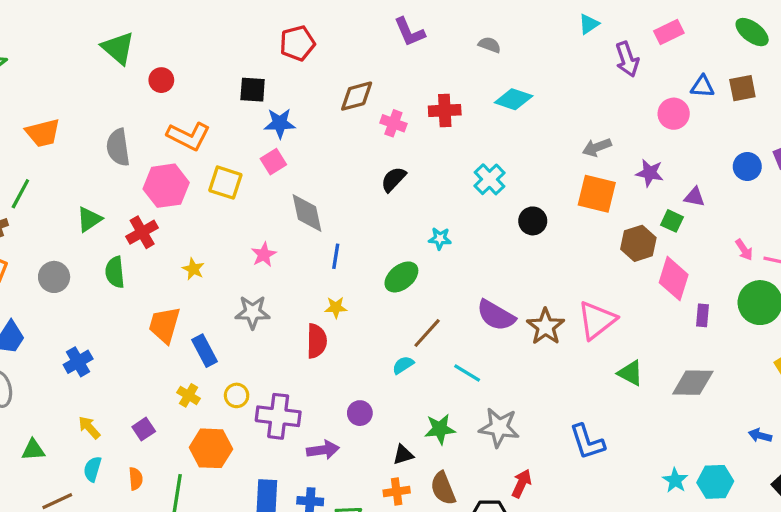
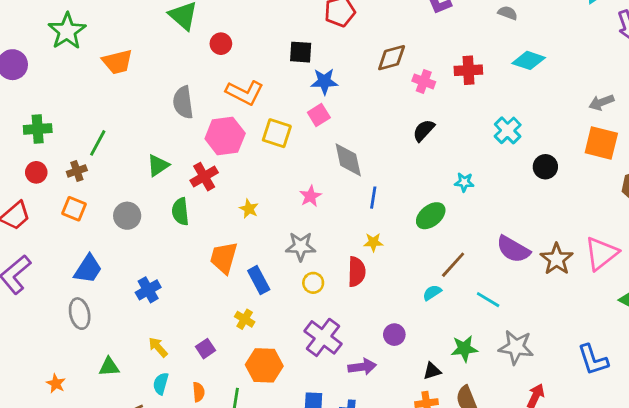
orange trapezoid: (43, 133) -> (117, 62), moved
yellow circle: (237, 395) -> (313, 283), moved
purple cross: (278, 416) -> (323, 337), turned 30

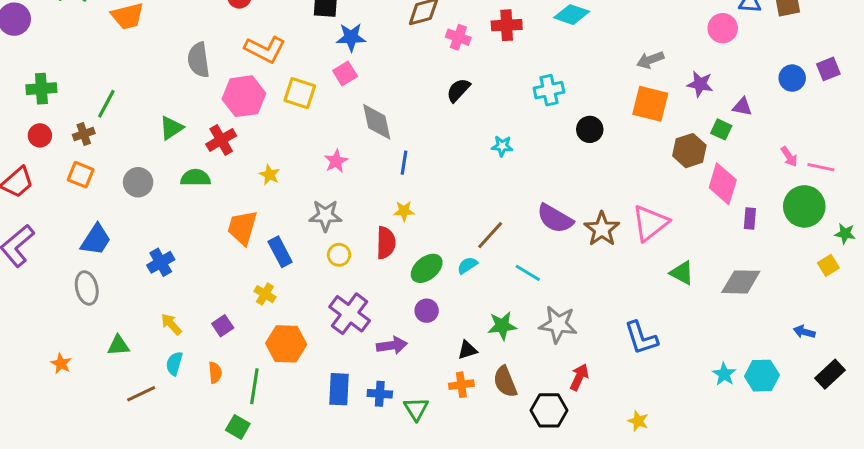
cyan cross: (508, 130) -> (549, 90), turned 32
green semicircle: (180, 212) -> (195, 178), turned 96
green ellipse: (431, 216) -> (427, 268), moved

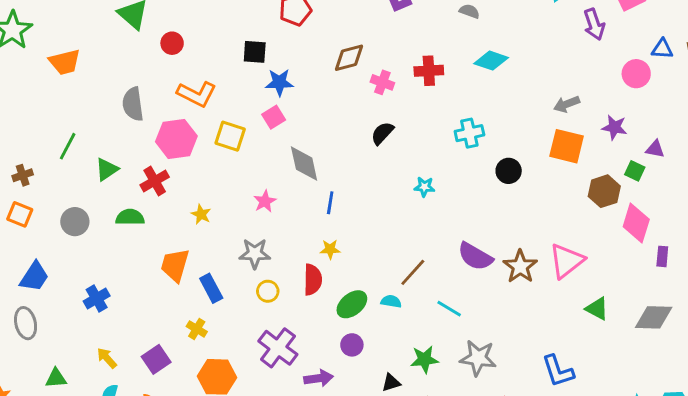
green line: (106, 104) -> (68, 146), moved
cyan semicircle: (467, 265) -> (391, 301), turned 42
purple square: (223, 326) -> (156, 359), size x1.4

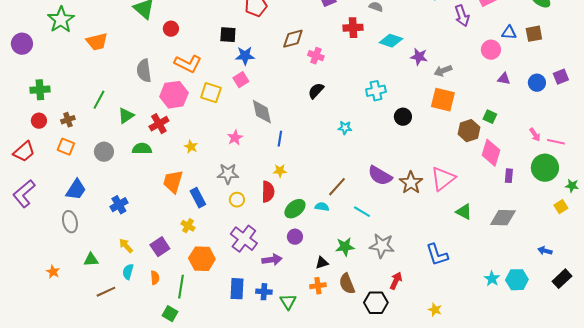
red cross: (429, 71) -> (353, 28), moved
purple star: (614, 127) -> (419, 57), moved
purple triangle: (655, 149) -> (504, 79), moved

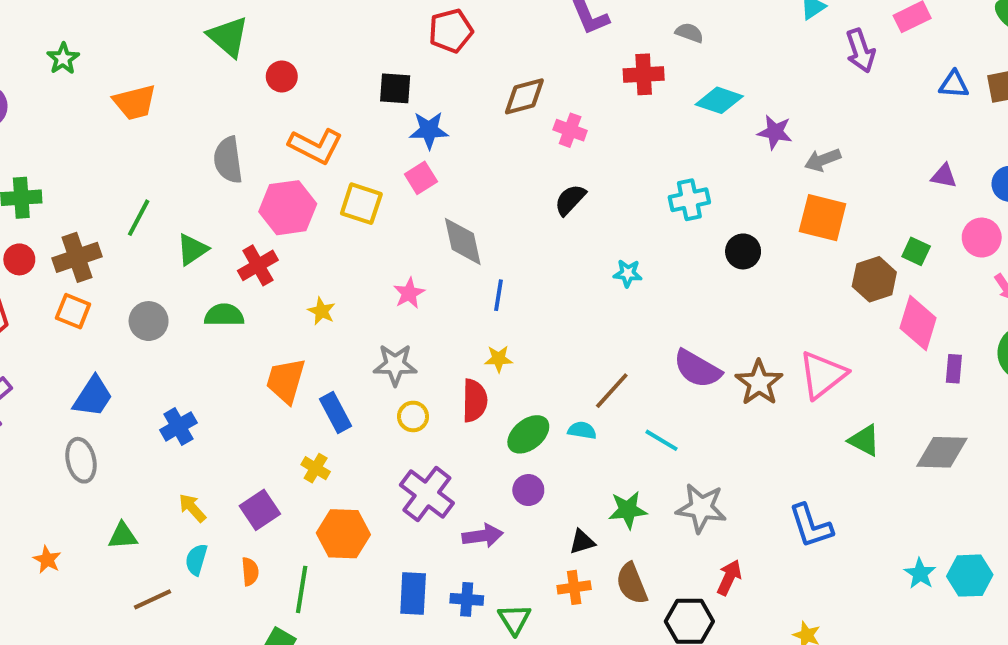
green star: (61, 20) -> (63, 59), size x0.6
pink circle: (491, 50) -> (982, 238), moved
brown cross: (68, 120) -> (77, 257), size x1.6

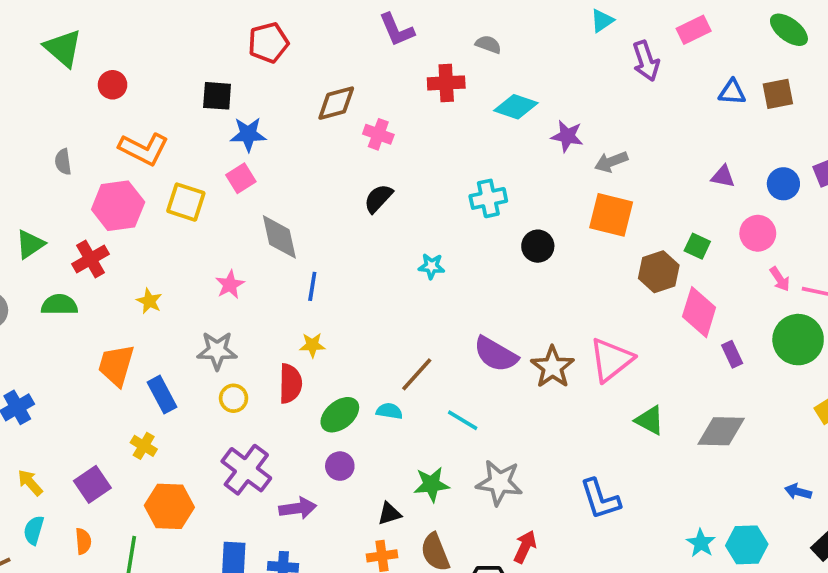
gray semicircle: (228, 160) -> (63, 162), size x0.6
purple rectangle: (954, 369) -> (732, 354), turned -30

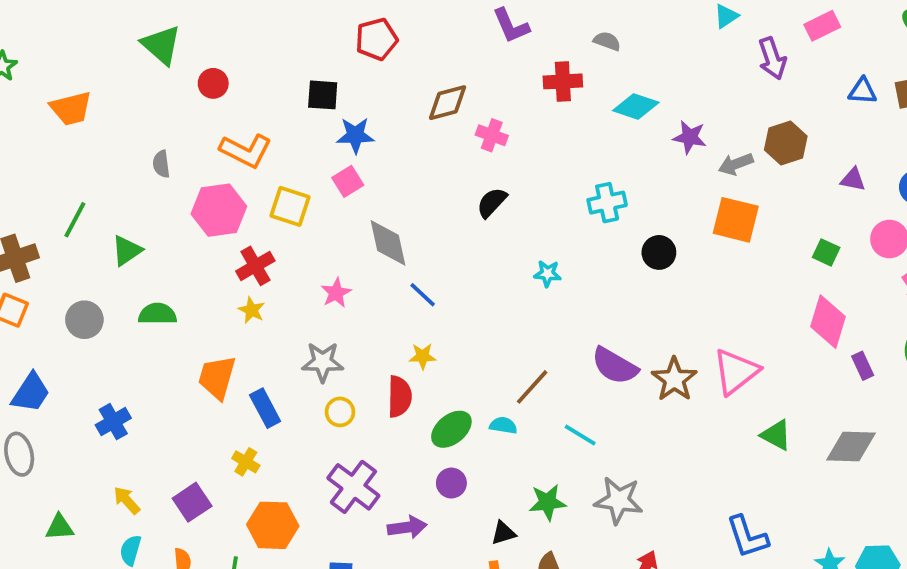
red cross: (91, 259) -> (255, 266), moved
brown hexagon: (659, 272) -> (786, 143), moved
blue line: (312, 286) -> (423, 295), turned -56
blue L-shape: (600, 499) -> (747, 537), moved

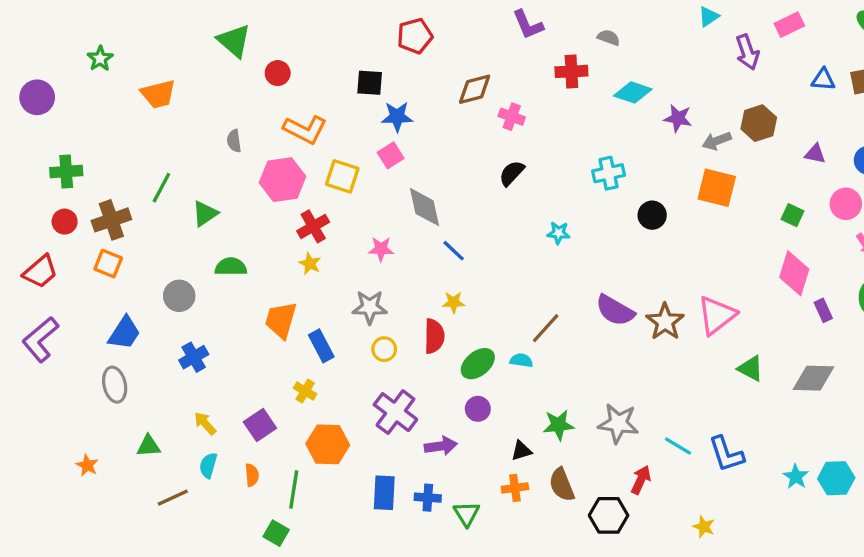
pink star: (336, 293) -> (381, 249), turned 30
gray circle: (84, 320) -> (179, 296), moved
cyan line: (580, 435) -> (678, 446), moved

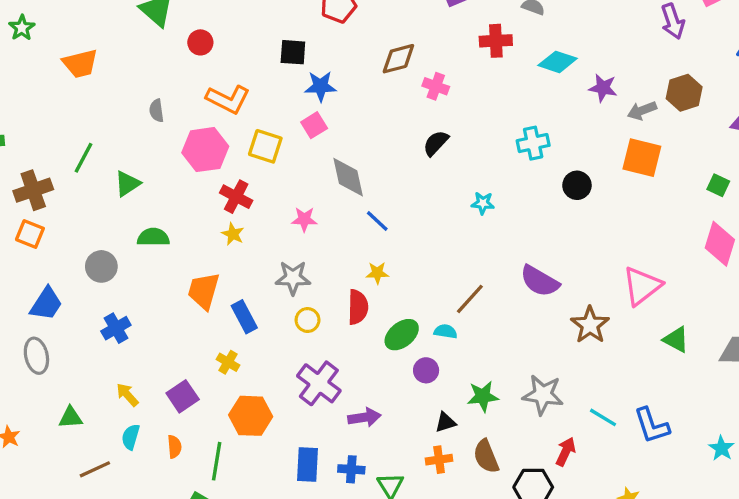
red cross: (313, 226) -> (236, 197), turned -32
brown star: (665, 322) -> (590, 325), moved
purple circle: (478, 409) -> (426, 370), moved

